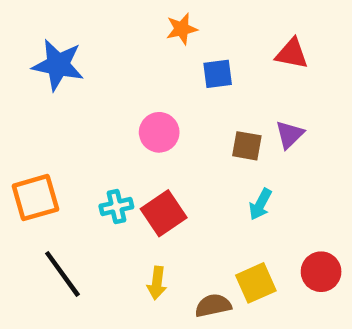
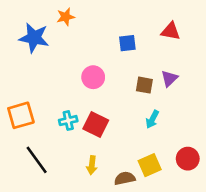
orange star: (182, 29) -> (66, 17), moved
red square: (164, 213) -> (96, 124), turned -30

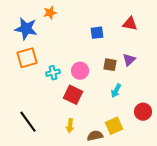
pink circle: (93, 77) -> (80, 71), moved
orange square: (21, 115) -> (27, 58), moved
cyan cross: (68, 121) -> (53, 73), moved
red circle: (188, 159) -> (143, 112), moved

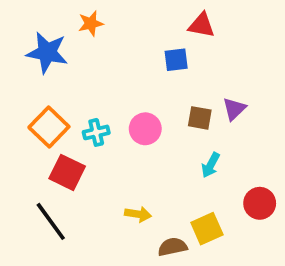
red triangle: (130, 24) -> (202, 25), moved
orange square: (27, 58) -> (49, 127), moved, turned -30
red square: (73, 95) -> (67, 172), moved
yellow arrow: (70, 126) -> (138, 214), moved, turned -88

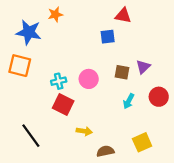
orange square: (49, 127) -> (20, 66), moved, turned -30
red square: (67, 172) -> (63, 105), moved
red circle: (260, 203) -> (159, 97), moved
yellow square: (207, 229) -> (142, 142), moved

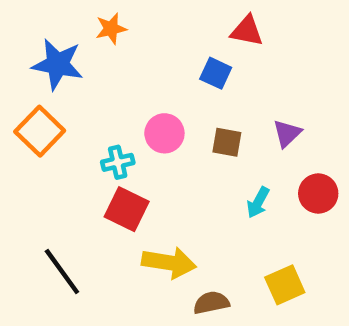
blue square: (108, 37) -> (216, 73), turned 32
orange square: (20, 66) -> (40, 131), turned 30
brown square: (122, 72) -> (227, 142), moved
pink circle: (89, 79) -> (164, 133), moved
yellow arrow: (84, 131) -> (169, 263), size x1.6

